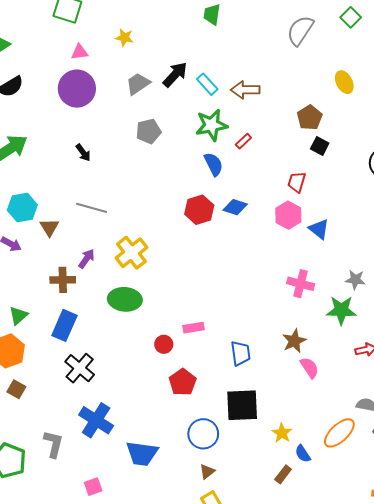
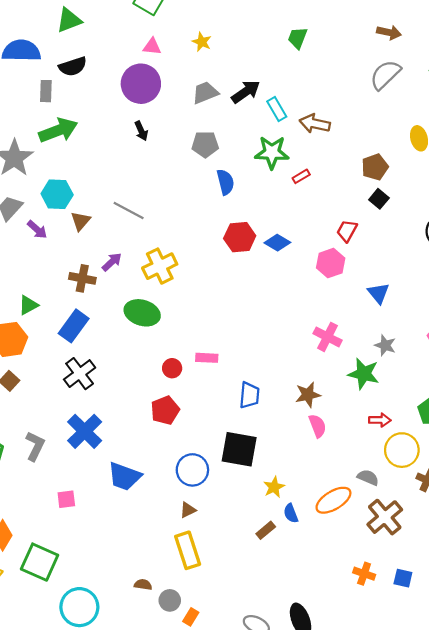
black arrow: (83, 153) -> (141, 131), moved
blue semicircle: (214, 164) -> (225, 182), moved
blue triangle: (319, 229) -> (379, 293), moved
red pentagon: (183, 382) -> (165, 410), moved

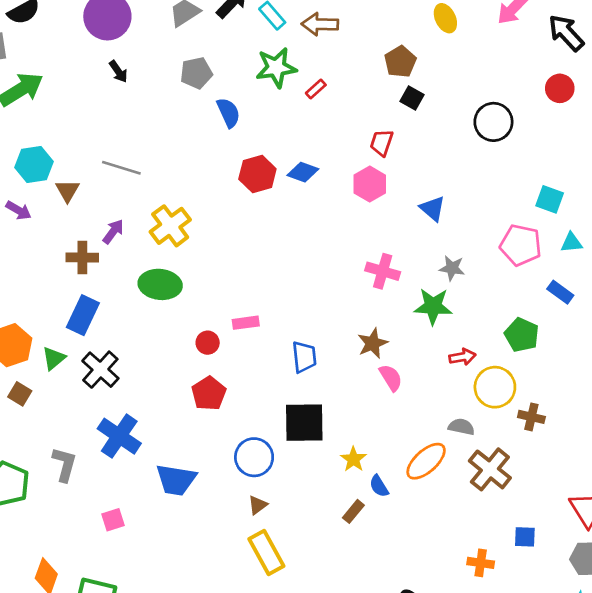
green triangle: (28, 305) -> (54, 358), moved
orange cross: (364, 574) -> (481, 563), moved

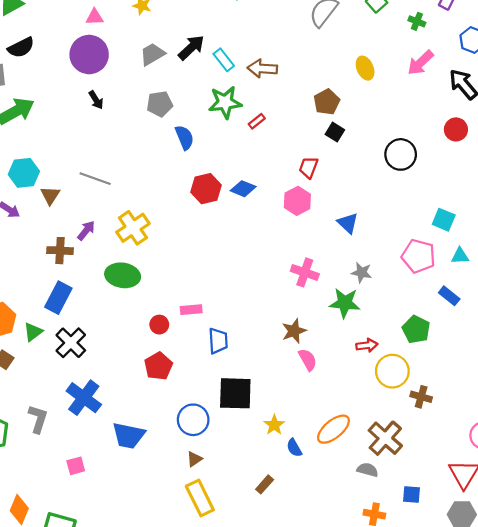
blue trapezoid: (304, 357) -> (218, 341), moved
gray semicircle: (461, 427) -> (367, 470), moved
brown rectangle: (353, 511) -> (265, 484), moved

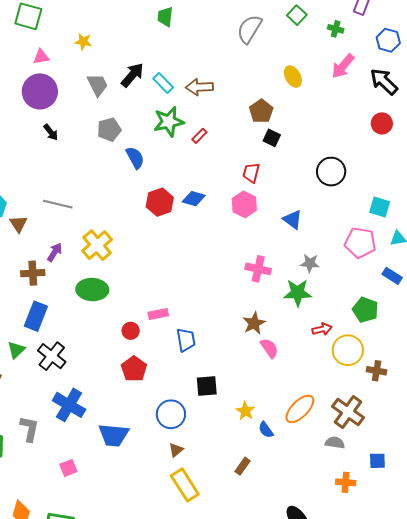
gray trapezoid: (152, 54) -> (98, 85), turned 100
black circle: (401, 154) -> (331, 172), moved
black square: (235, 393) -> (207, 386), size x0.7

